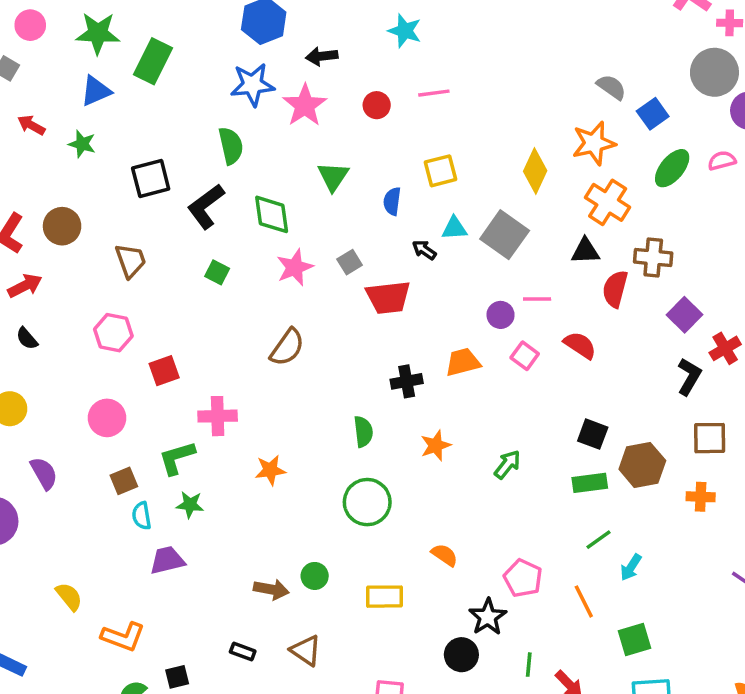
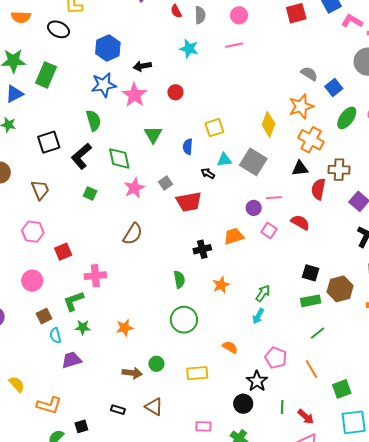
pink line: (434, 93) -> (234, 45), moved
orange star: (270, 470) -> (125, 328), moved
cyan arrow: (631, 567) -> (258, 316), moved

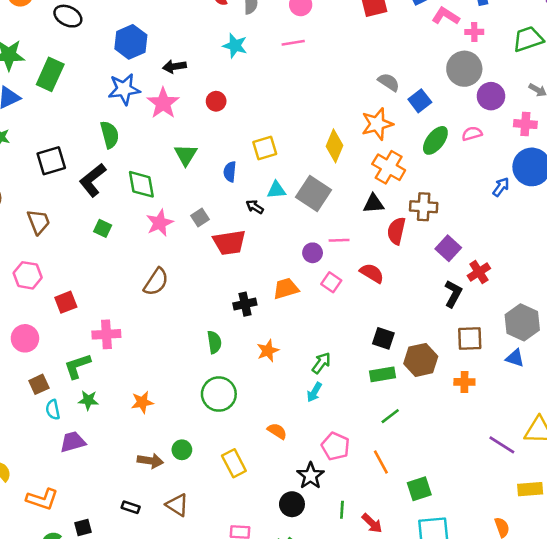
yellow rectangle: (197, 373) -> (234, 463), turned 65

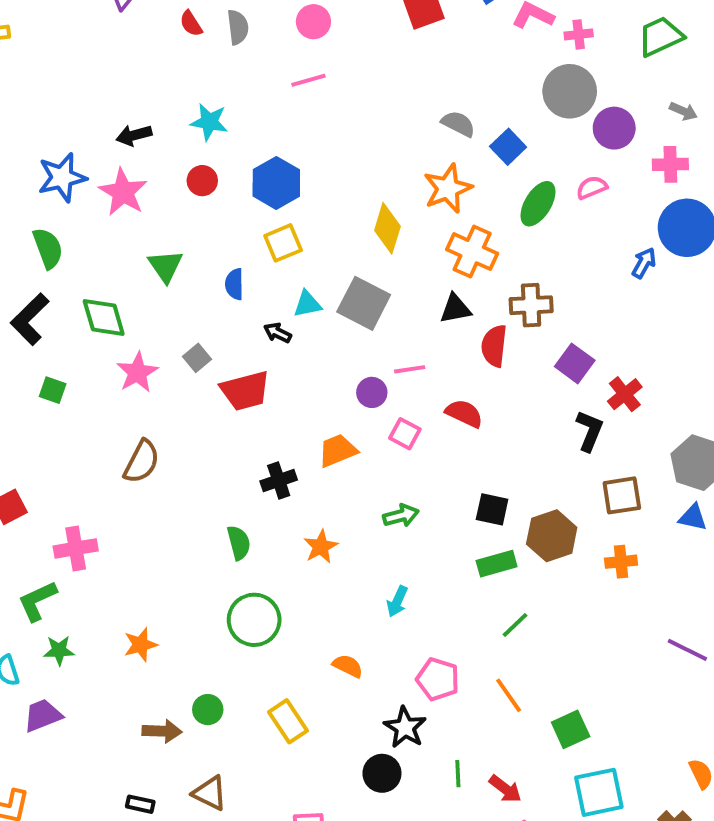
blue hexagon: (131, 42) -> (276, 183), moved
cyan star: (235, 46) -> (209, 122), moved
green arrow: (321, 363) -> (401, 516), moved, turned 45

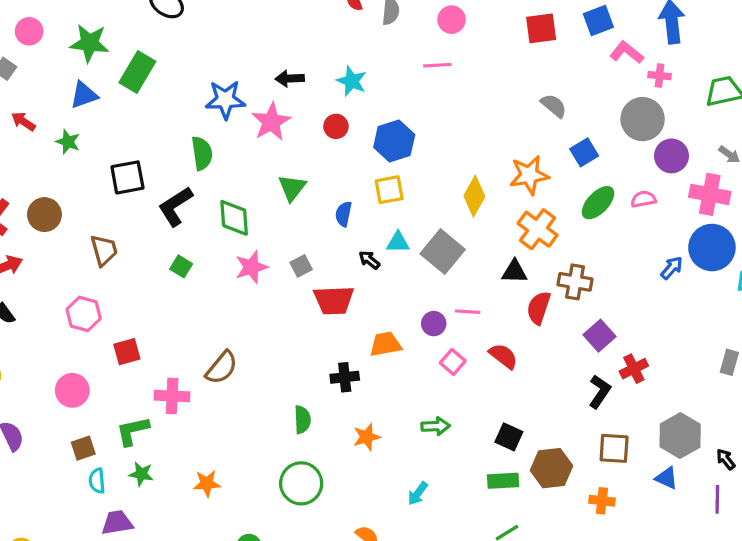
gray semicircle: (458, 124) -> (554, 106), moved
pink cross: (670, 164) -> (710, 194), size x1.4
orange trapezoid: (338, 451) -> (385, 344), moved
brown semicircle: (142, 462) -> (222, 368), moved

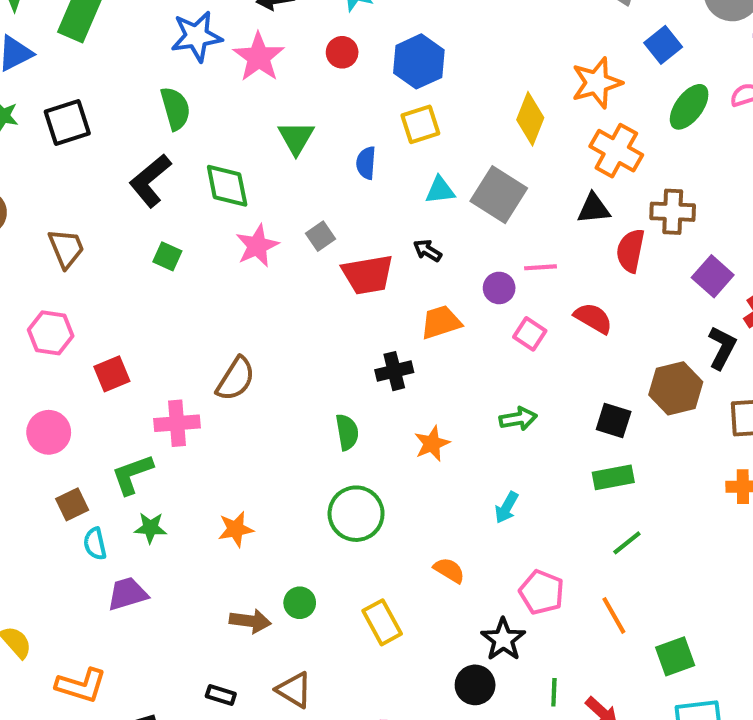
black square: (127, 177) -> (67, 122), moved
black arrow: (369, 260) -> (428, 251), moved
brown hexagon: (552, 468) -> (676, 388), moved

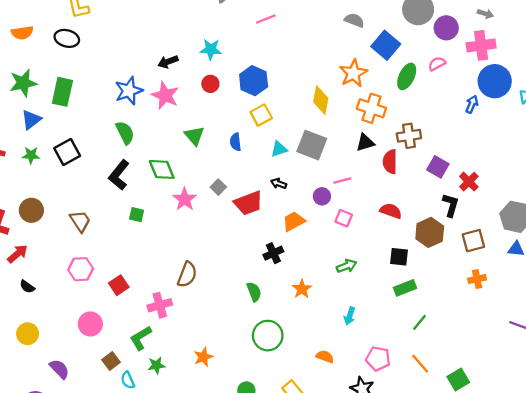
blue square: (663, 45) -> (386, 45), size x1.4
red semicircle: (593, 318) -> (391, 211), moved

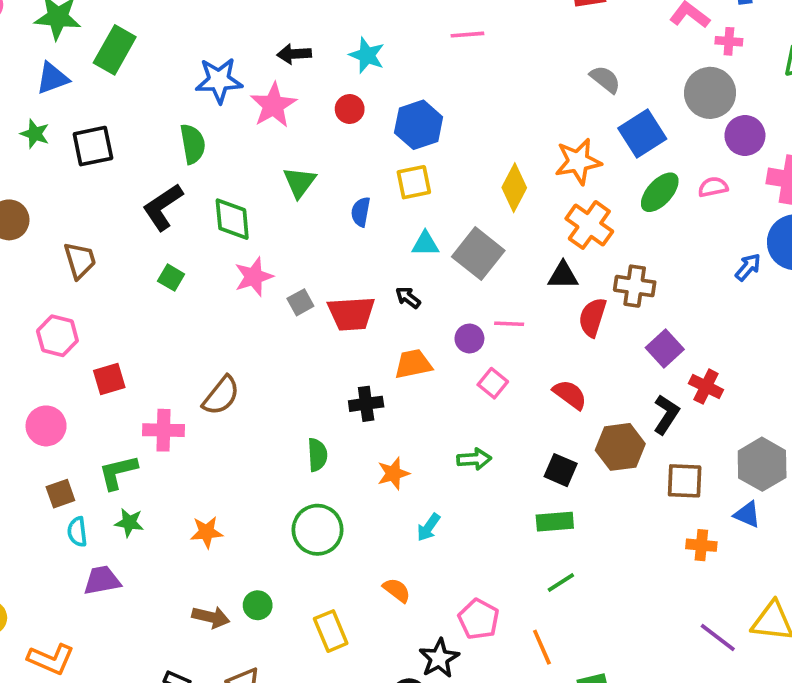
red cross: (469, 182) -> (706, 387), turned -36
gray square: (218, 187) -> (300, 302), moved
orange cross: (477, 279) -> (701, 545), moved
cyan arrow: (350, 316) -> (428, 527), moved

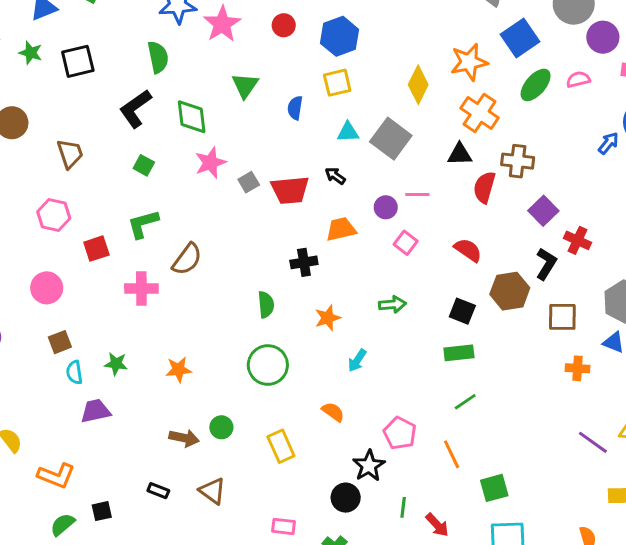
green L-shape: (118, 472) -> (143, 224), moved

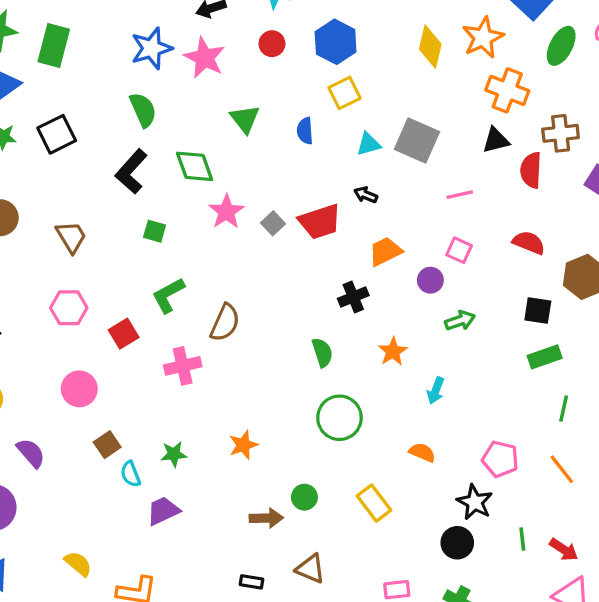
yellow diamond: (418, 85) -> (430, 47), moved
purple circle: (386, 207) -> (430, 280), moved
green line: (465, 402) -> (564, 409), turned -30

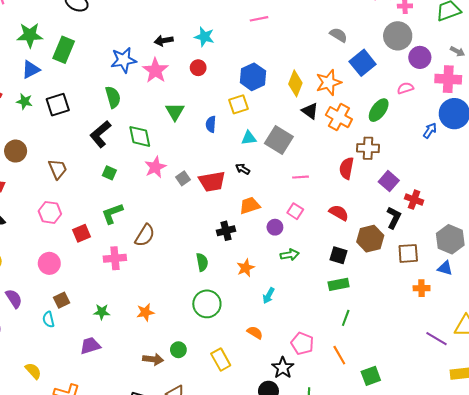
blue hexagon: (336, 42) -> (253, 77), moved
green ellipse: (561, 46) -> (379, 110), moved
black triangle: (496, 140) -> (310, 111), moved, turned 42
cyan semicircle: (131, 474) -> (48, 319), moved

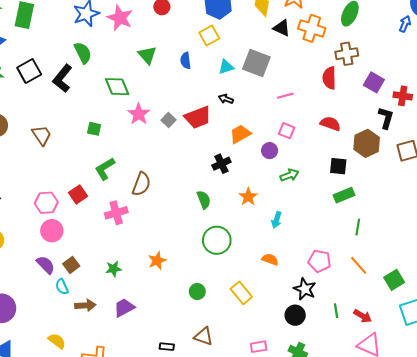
black L-shape: (100, 134) -> (62, 78), moved
pink hexagon: (50, 212) -> (46, 203), moved
purple semicircle: (14, 299) -> (46, 265), moved
purple trapezoid: (90, 346) -> (124, 308), moved
brown arrow: (153, 359) -> (85, 305), moved

